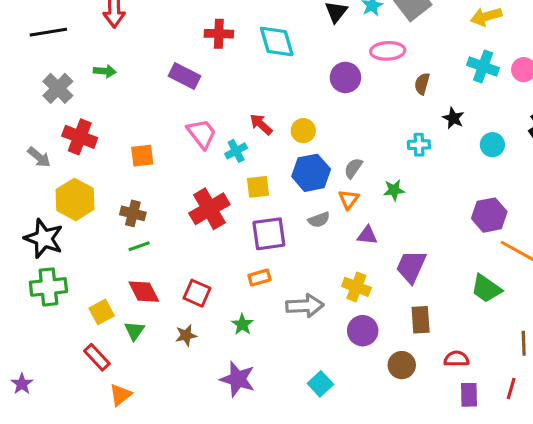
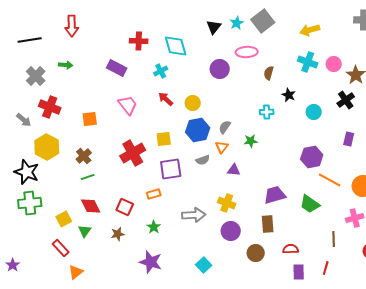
cyan cross: (236, 151) -> (161, 71), moved
brown cross: (133, 213) -> (84, 156), turned 35
purple trapezoid: (411, 267) -> (275, 195), moved, turned 50
orange rectangle: (259, 278) -> (154, 194), moved

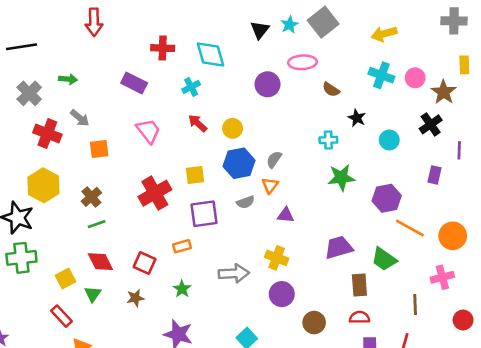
red arrow: (72, 26) -> (94, 22), moved
brown semicircle: (269, 73) -> (331, 89), turned -72
gray arrow: (24, 120) -> (80, 118), moved
green star: (251, 141) -> (341, 178), moved, size x1.5
brown rectangle: (268, 224) -> (359, 285), moved

